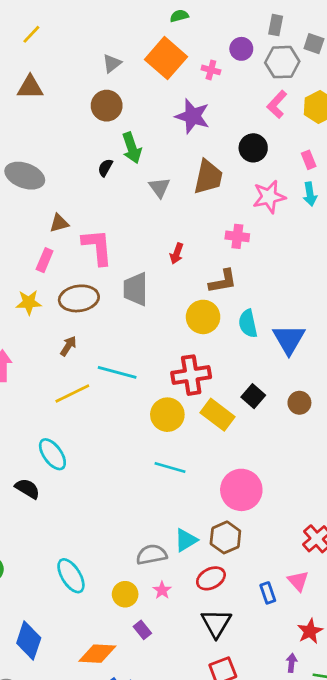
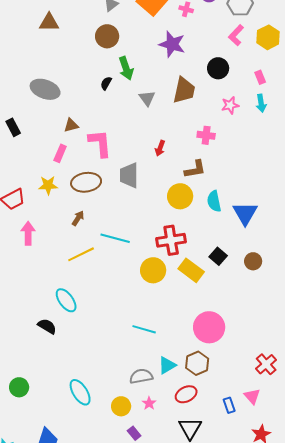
pink star: (269, 197) -> (230, 105), size x0.7
cyan line: (170, 467) -> (144, 329), moved

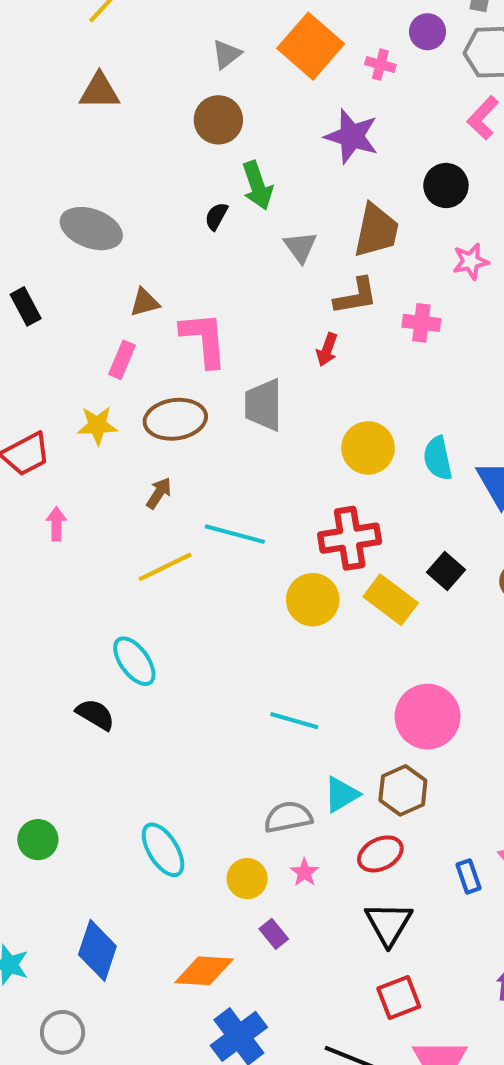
brown L-shape: (195, 169) -> (356, 296), moved
pink arrow: (28, 233) -> (56, 524), size x0.7

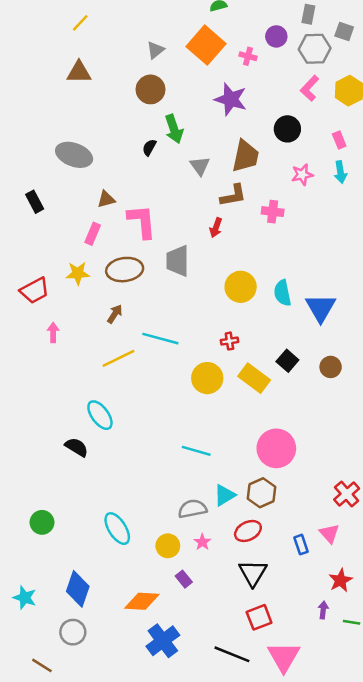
red cross: (350, 538) -> (229, 341), size x0.5
gray circle: (63, 1032) -> (73, 632), moved

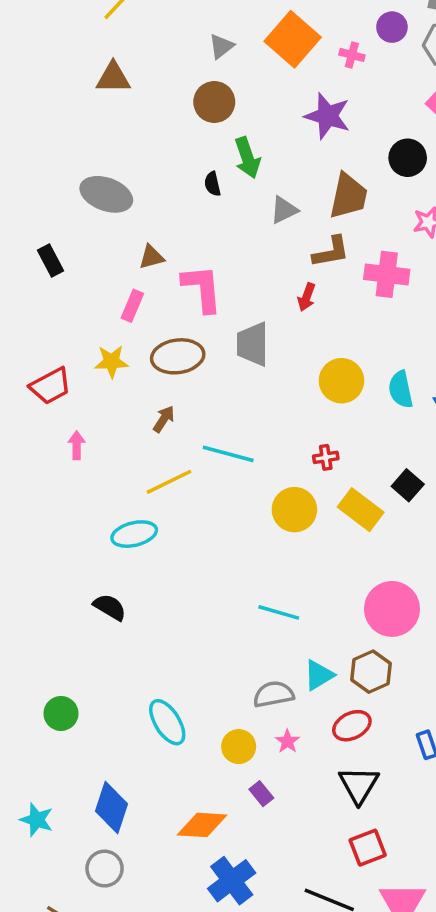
black semicircle: (149, 147) -> (213, 184), turned -42
gray triangle: (200, 166) -> (284, 210), turned 40
pink cross: (273, 212) -> (387, 274), size x1.4
cyan ellipse: (100, 415) -> (134, 534), moved, turned -68

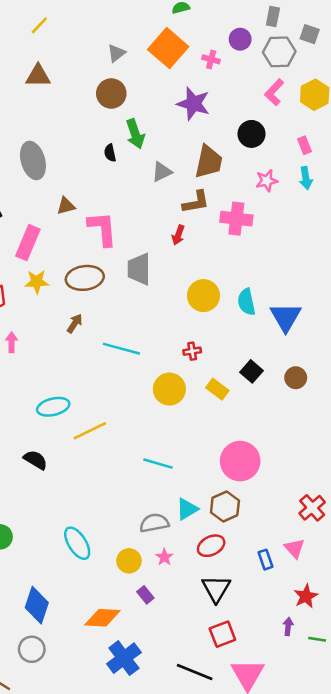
gray ellipse: (106, 194) -> (33, 160), turned 54
pink rectangle: (132, 306) -> (28, 243), moved, size x1.5
yellow line: (169, 482) -> (90, 431), moved
yellow rectangle: (361, 510) -> (217, 389), size x0.7

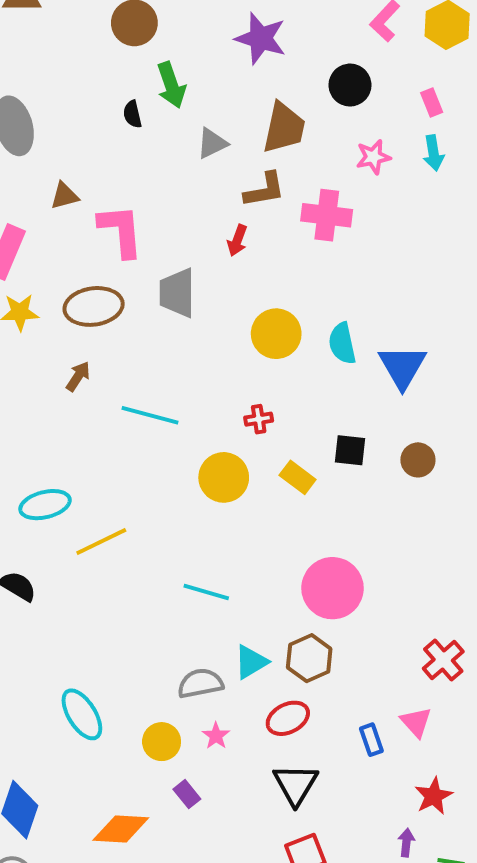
black square: (251, 371) -> (350, 450), turned -35

